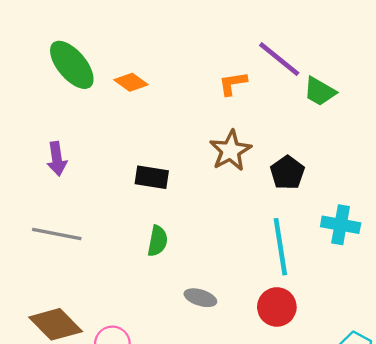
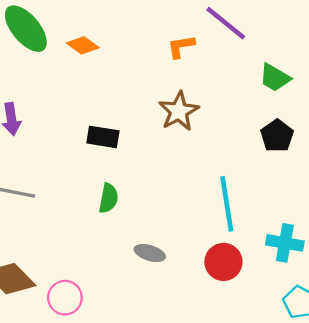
green trapezoid: (320, 92) -> (275, 78), moved
black pentagon: (287, 173) -> (277, 136), moved
cyan cross: (341, 225) -> (285, 243), moved

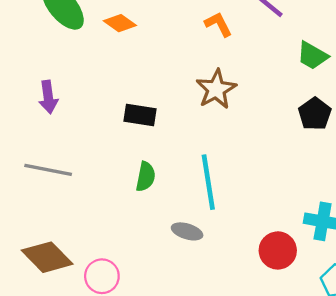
orange L-shape: (181, 46) -> (218, 24), turned 72
cyan line: (227, 204) -> (208, 182), moved
red circle: (223, 262) -> (278, 250), moved

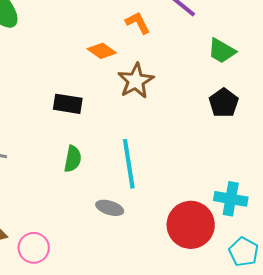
orange diamond: (120, 23) -> (102, 51), moved
red circle: (278, 250) -> (191, 225), size x1.4

